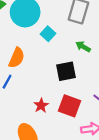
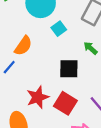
red star: (41, 105) -> (38, 97), size x1.5

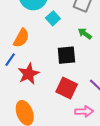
red star: (38, 97) -> (29, 74), moved

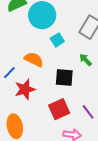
orange semicircle: (21, 38) -> (34, 59), moved, turned -102
red square: (67, 88) -> (59, 109), turned 30

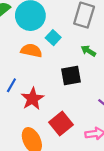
orange semicircle: (34, 59) -> (31, 51), moved
red square: (59, 109) -> (61, 124), moved

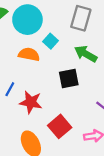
green arrow: (88, 51) -> (86, 54), size x1.5
red star: (32, 99) -> (31, 102), turned -30

